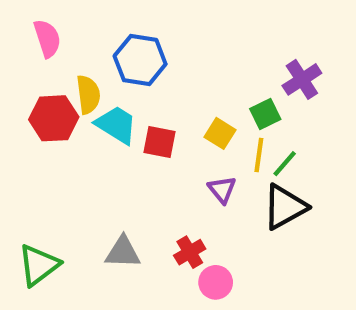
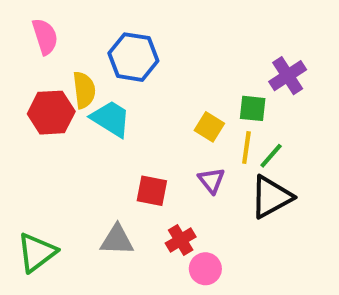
green square: (265, 114) -> (253, 108), turned 32
red square: (160, 142) -> (152, 191), moved

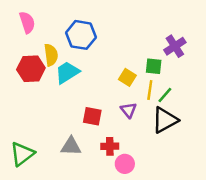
cyan trapezoid: (111, 119) -> (67, 72), turned -64
red cross: (181, 240) -> (110, 146), turned 30

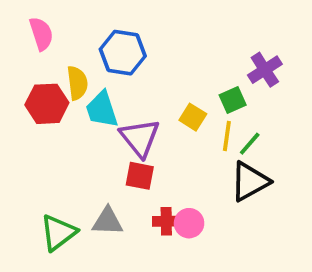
green square: (154, 66) -> (233, 100), turned -30
cyan trapezoid: (67, 72) -> (102, 109), turned -76
purple triangle: (129, 110) -> (140, 138), moved, size x1.6
green triangle: (22, 154) -> (58, 233), moved
pink circle: (125, 164) -> (189, 223), moved

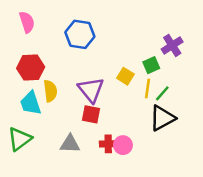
yellow semicircle: (77, 83) -> (50, 91), moved
cyan trapezoid: (102, 109) -> (31, 103), moved
green triangle: (58, 233) -> (20, 139), moved

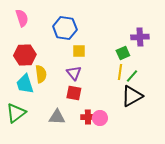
purple cross: (172, 45) -> (140, 37), turned 30
yellow square: (125, 76) -> (79, 51), moved, turned -32
purple triangle: (91, 90) -> (74, 73), size x0.7

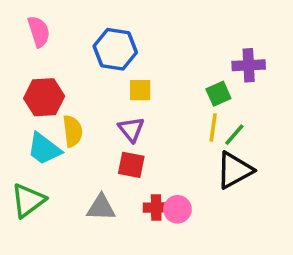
cyan trapezoid: (25, 84) -> (44, 149), turned -35

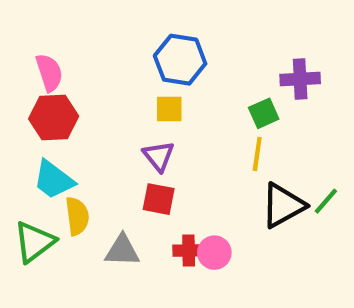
pink semicircle: (39, 31) -> (49, 73), moved
blue hexagon: (115, 49) -> (180, 60), moved
yellow semicircle: (73, 131) -> (77, 216), moved
green line: (234, 135) -> (326, 201), moved

